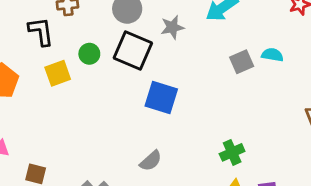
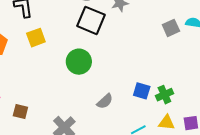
green circle: (89, 54) -> (79, 62), moved, size x1.6
blue square: (161, 97) -> (142, 91), moved, size x0.7

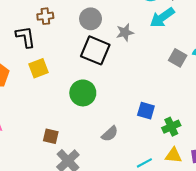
gray square: (171, 28) -> (178, 58), turned -36
blue square: (142, 91) -> (146, 111), moved
brown square: (20, 112) -> (51, 136), moved

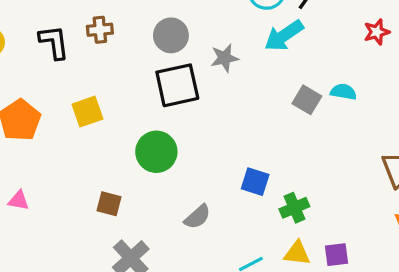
black L-shape: (25, 37) -> (54, 42), moved
black square: (95, 50) -> (177, 85), turned -36
brown square: (51, 136) -> (109, 204), moved

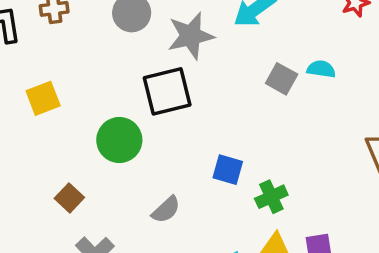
gray star: (225, 58) -> (191, 36), size x1.5
black square: (177, 85) -> (167, 91), moved
brown square: (109, 204) -> (69, 198), turned 30

